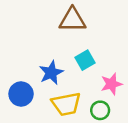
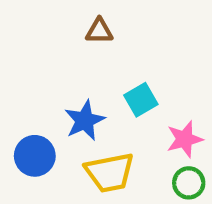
brown triangle: (72, 20) -> (99, 31), moved, size x0.6
green circle: (100, 110) -> (189, 183), moved

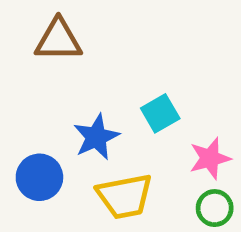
brown triangle: (99, 31) -> (58, 40), moved, size x1.5

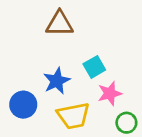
brown triangle: (58, 40) -> (60, 24), moved
pink star: (210, 158) -> (110, 93), moved

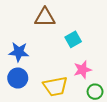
cyan square: (94, 67) -> (73, 39), moved
blue star: (57, 81) -> (19, 52), moved, turned 30

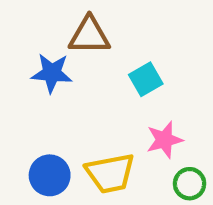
blue star: (19, 52) -> (52, 73), moved
blue circle: (18, 78) -> (50, 175), moved

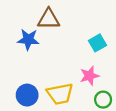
cyan square: (146, 79) -> (97, 43), moved

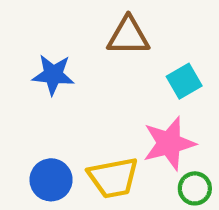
brown triangle: (49, 19) -> (128, 36), moved
pink star: (89, 76) -> (169, 143), size x1.4

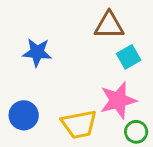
brown triangle: (128, 36) -> (109, 25), moved
blue circle: (51, 180) -> (24, 115), moved

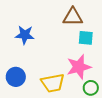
cyan square: (129, 57) -> (86, 38), turned 35

